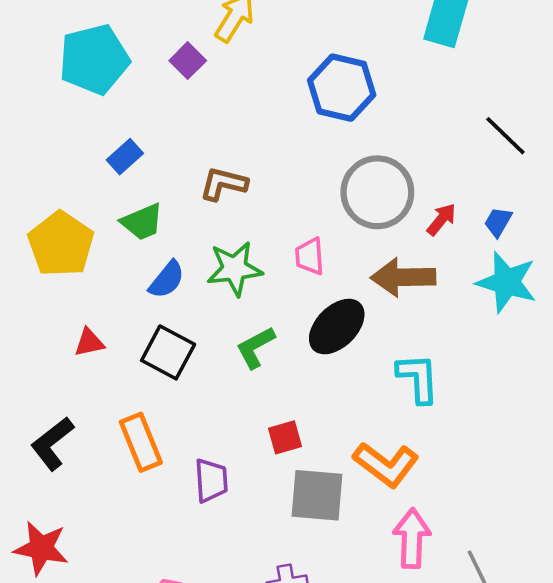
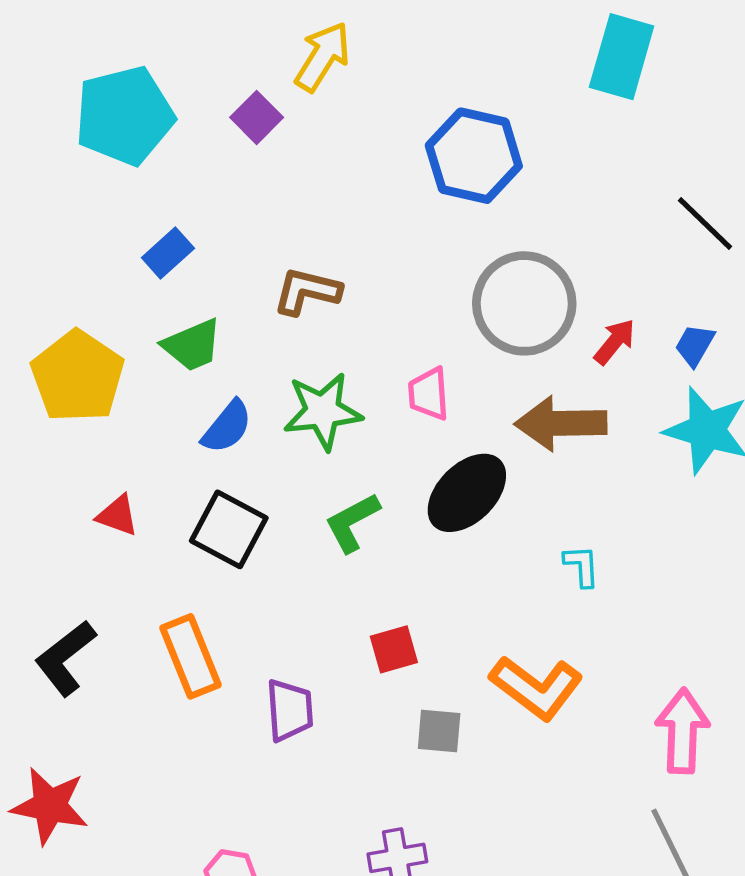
red triangle: (89, 343) -> (118, 515), turned 32
cyan L-shape: (418, 378) -> (582, 566), size x0.6
gray square: (317, 495) -> (439, 731), size x0.6
pink arrow: (412, 538) -> (682, 731), moved

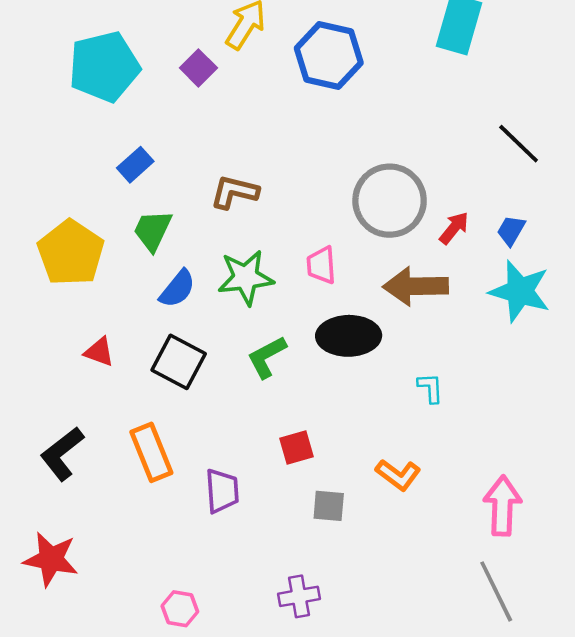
blue hexagon: (474, 156) -> (329, 56), moved
green trapezoid: (192, 345) -> (153, 230), turned 138
black ellipse: (467, 493) -> (349, 336), turned 44
orange L-shape: (536, 688) -> (398, 475), size x0.7

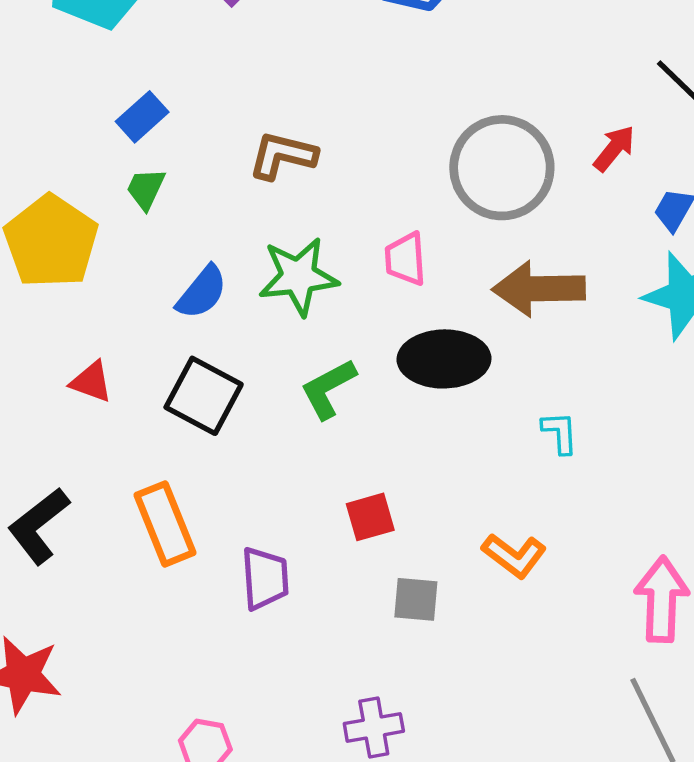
red arrow: (454, 228) -> (614, 148), moved
green trapezoid: (153, 230) -> (146, 189), moved, size x0.7

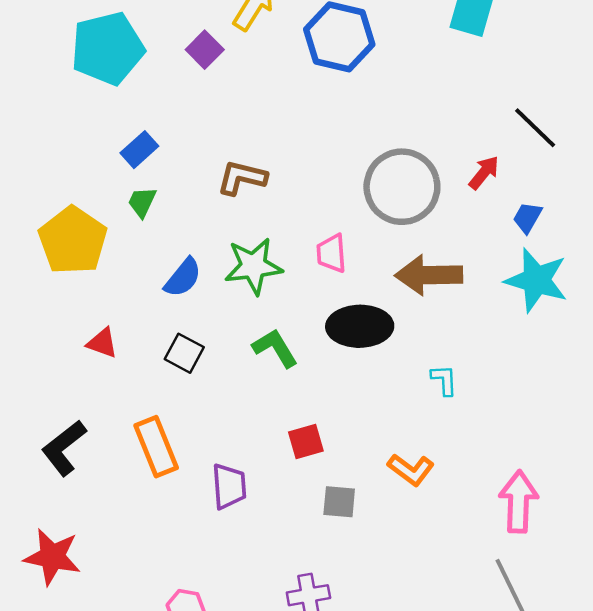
green L-shape: (328, 389) -> (275, 348), turned 87
black square: (204, 396) -> (184, 353), size x0.7

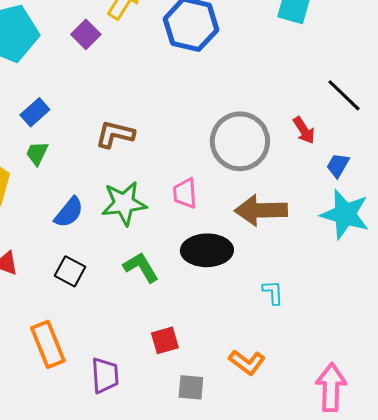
red arrow: (484, 173) -> (304, 130), turned 108

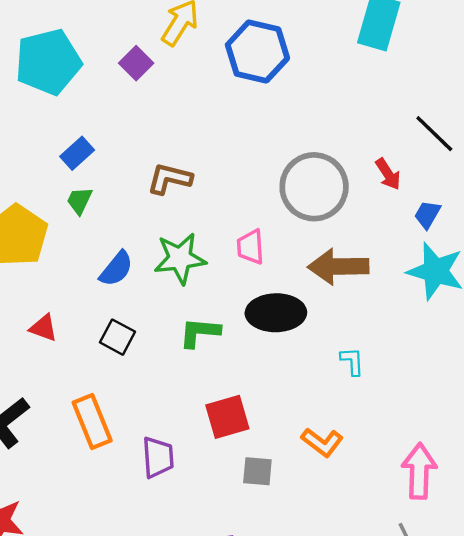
green L-shape: (141, 267) -> (200, 332), turned -54
red square: (165, 340) -> (227, 417), size x1.4

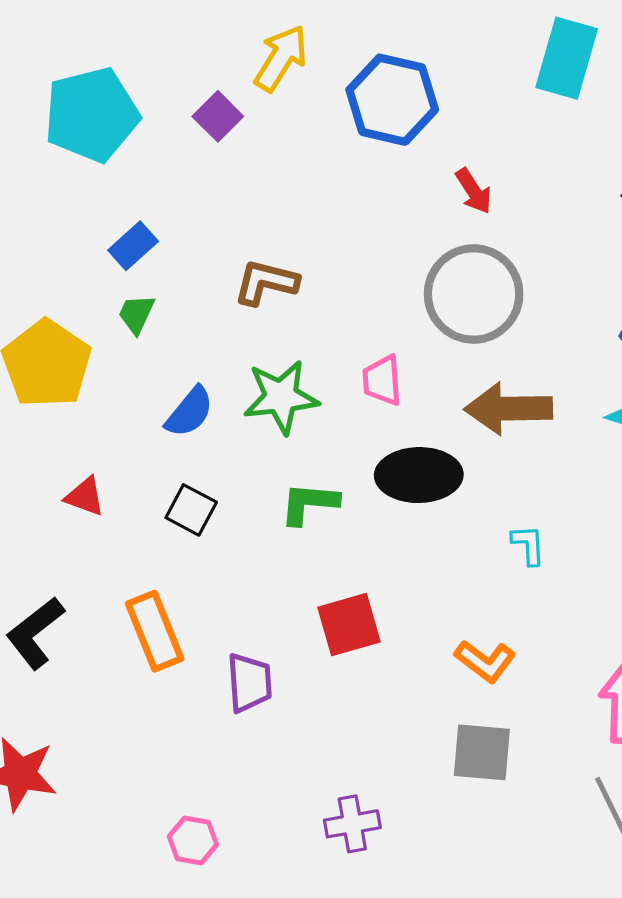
red arrow: (388, 174) -> (474, 191), moved
gray square: (257, 471) -> (482, 752), moved, size x1.4

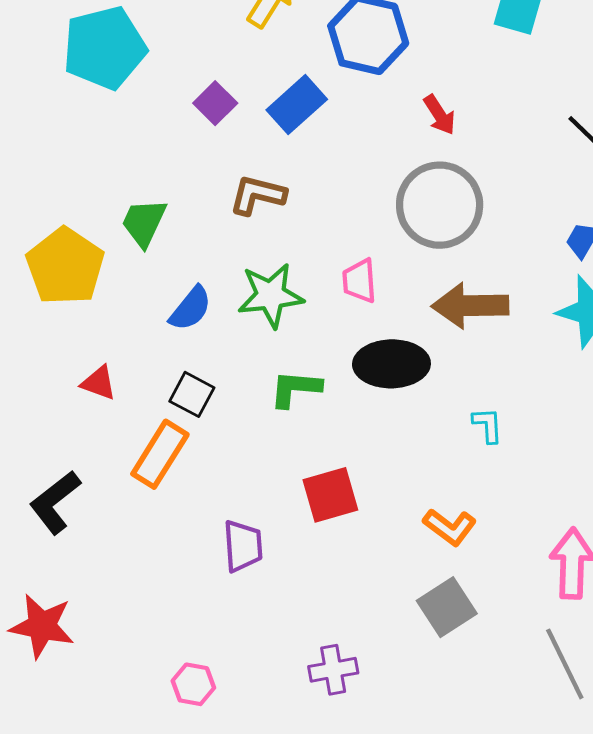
purple square: (218, 116) -> (215, 103), moved
blue rectangle: (133, 246) -> (297, 105), moved, size x1.4
green trapezoid: (136, 314) -> (144, 223), size x1.4
orange rectangle: (155, 631) -> (160, 454), moved, turned 54
gray square: (482, 752) -> (447, 607), turned -38

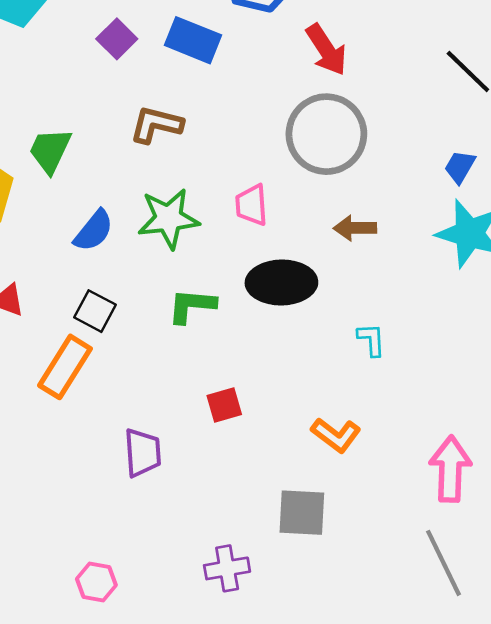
blue rectangle: (297, 105) -> (193, 40), turned 64
red arrow: (440, 115) -> (326, 50), size x1.4
brown arrow: (470, 306) -> (355, 228), size x0.6
red square: (330, 495) -> (224, 405), size x0.7
gray square: (447, 607) -> (302, 513), moved, turned 36

